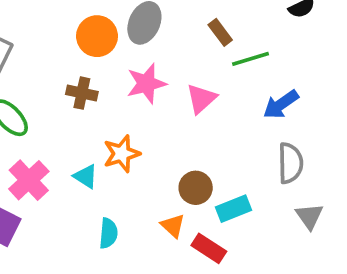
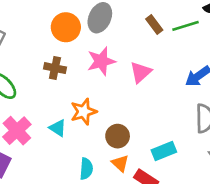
green line: (251, 59) -> (186, 26), moved
brown circle: (196, 188) -> (118, 136), moved
cyan semicircle: (108, 233) -> (86, 169), moved

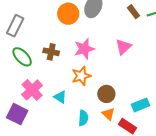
pink star: (101, 61) -> (84, 49), moved
brown cross: (55, 68) -> (51, 52), moved
cyan triangle: (58, 128) -> (60, 97), moved

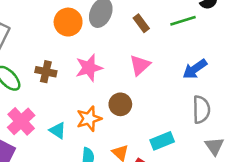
brown rectangle: (133, 12) -> (141, 23), moved
orange star: (81, 76) -> (89, 119), moved
brown circle: (106, 94) -> (120, 104), moved

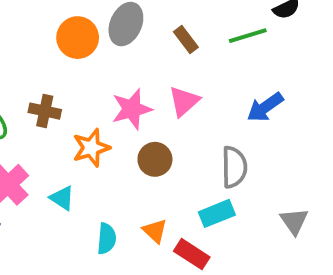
pink star: (89, 68) -> (132, 109), moved
gray semicircle: (201, 110) -> (234, 167), moved
orange star: (89, 119) -> (91, 148), moved

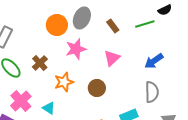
pink star: (132, 109) -> (76, 49), moved
brown cross: (45, 111) -> (40, 63), turned 35
gray semicircle: (234, 167) -> (152, 92), moved

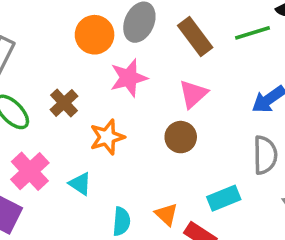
brown rectangle: (113, 26) -> (195, 37), size x1.5
brown circle: (97, 88) -> (181, 137), moved

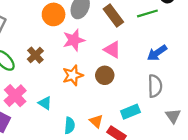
pink triangle: (193, 94) -> (112, 50), turned -48
orange star: (107, 137) -> (73, 75), moved

